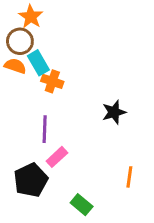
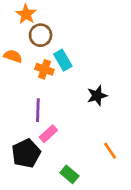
brown circle: (20, 41) -> (41, 35), moved
cyan rectangle: (38, 63) -> (63, 60), moved
orange line: (129, 177) -> (110, 151), turned -42

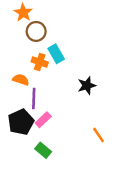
orange semicircle: (13, 56) -> (21, 80), moved
black pentagon: (26, 153) -> (21, 122), moved
green rectangle: (69, 174) -> (43, 150), moved

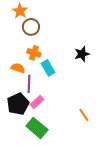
cyan rectangle: (56, 54) -> (48, 68), moved
black star: (87, 86) -> (82, 54), moved
green rectangle: (43, 150) -> (37, 128), size x1.5

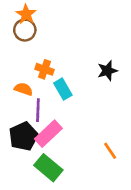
brown circle: (31, 27) -> (25, 30), moved
pink rectangle: (37, 102) -> (48, 134), size x1.5

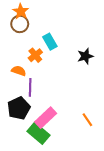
orange cross: (44, 69) -> (35, 55), turned 32
cyan rectangle: (63, 89) -> (50, 42), moved
pink rectangle: (48, 134) -> (46, 118), moved

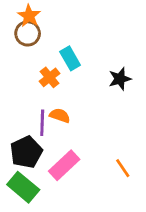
orange semicircle: (19, 71) -> (60, 115), moved
green rectangle: (38, 133) -> (23, 187), moved

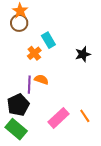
pink rectangle: (64, 165) -> (59, 118), moved

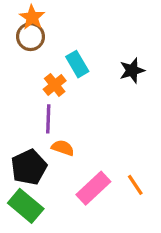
black star: (83, 54) -> (132, 70), moved
orange semicircle: (41, 80) -> (63, 148), moved
purple line: (29, 85) -> (48, 119), moved

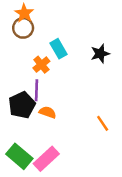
black pentagon: (29, 167) -> (22, 105), moved
orange line: (135, 185) -> (103, 123), moved
pink rectangle: (93, 188) -> (46, 159), moved

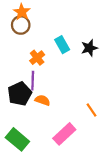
cyan rectangle: (59, 49) -> (62, 45), moved
pink rectangle: (46, 159) -> (64, 134), moved

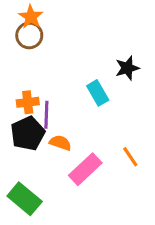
cyan rectangle: (62, 45) -> (98, 93), moved
orange cross: (37, 58) -> (28, 102), moved, turned 32
pink rectangle: (64, 134) -> (85, 169), moved

